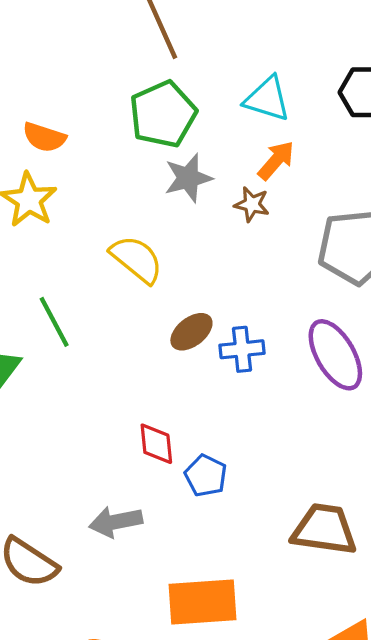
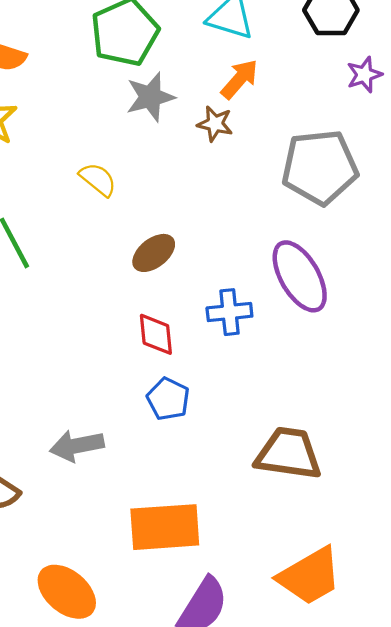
yellow semicircle: (137, 259) -> (98, 179), size x0.7
blue cross: (242, 349) -> (229, 312), moved
red diamond: (156, 444) -> (156, 334), moved

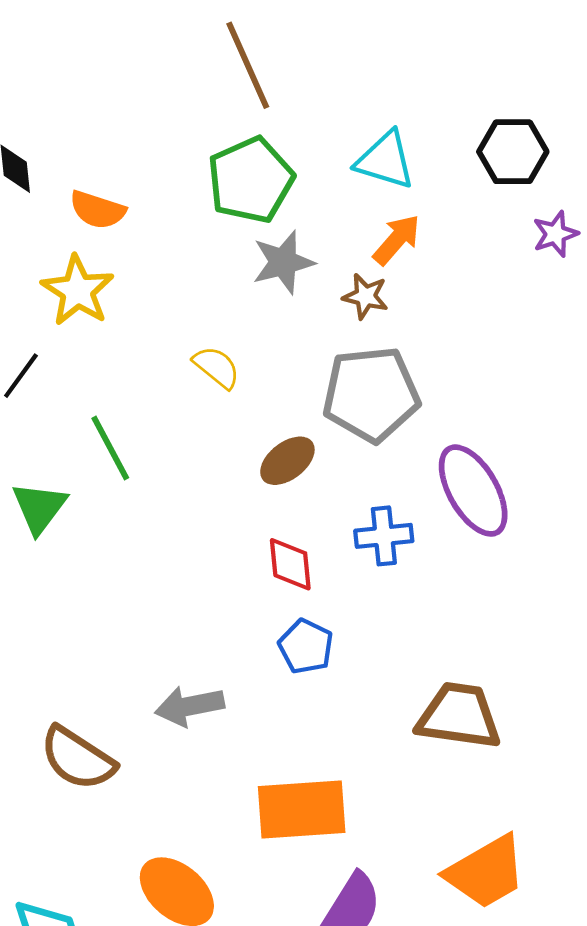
gray pentagon: (320, 167) -> (371, 394), moved

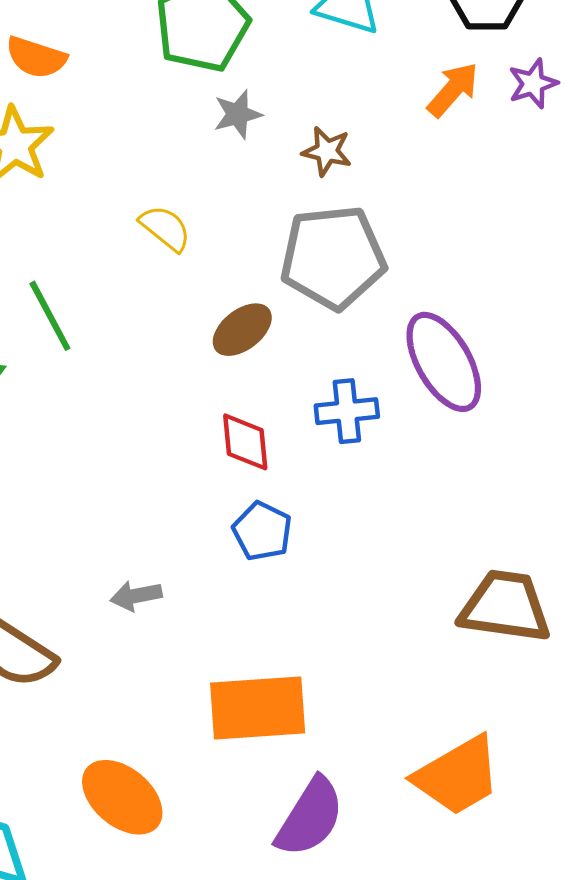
orange arrow: (397, 240) -> (453, 90), moved
gray star: (283, 262) -> (238, 114), size x0.7
gray arrow: (190, 706) -> (136, 596), size x0.7
brown trapezoid: (459, 716) -> (505, 606), moved

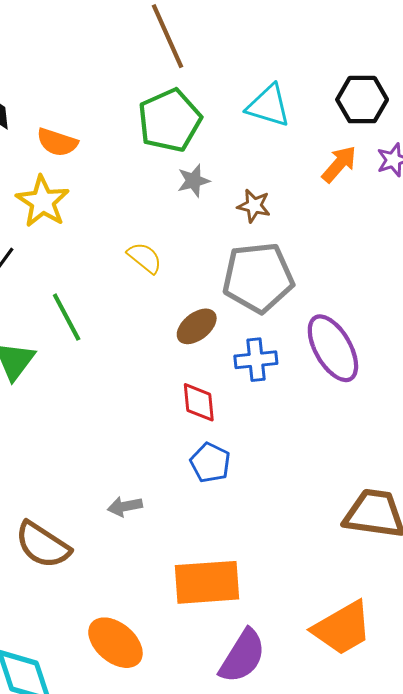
blue cross: (347, 411) -> (256, 360), moved

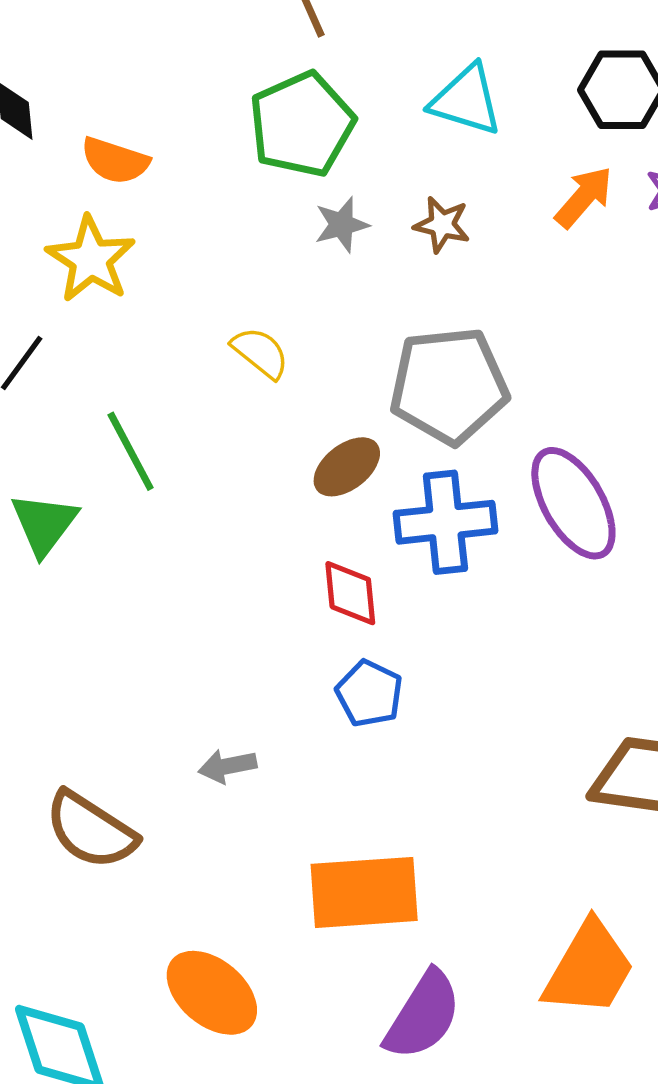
brown star: (254, 206) -> (442, 225), moved
blue cross: (256, 360) -> (445, 522), size x1.4
orange trapezoid: (342, 628) -> (589, 969), turned -30

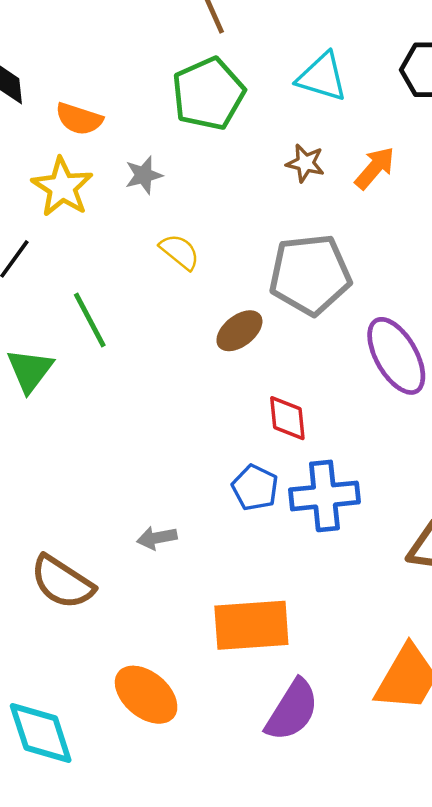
orange arrow: (584, 197) -> (375, 168), moved
gray star: (342, 225) -> (144, 175), moved
blue cross: (445, 522) -> (324, 496), moved
red diamond: (350, 593) -> (287, 418), moved

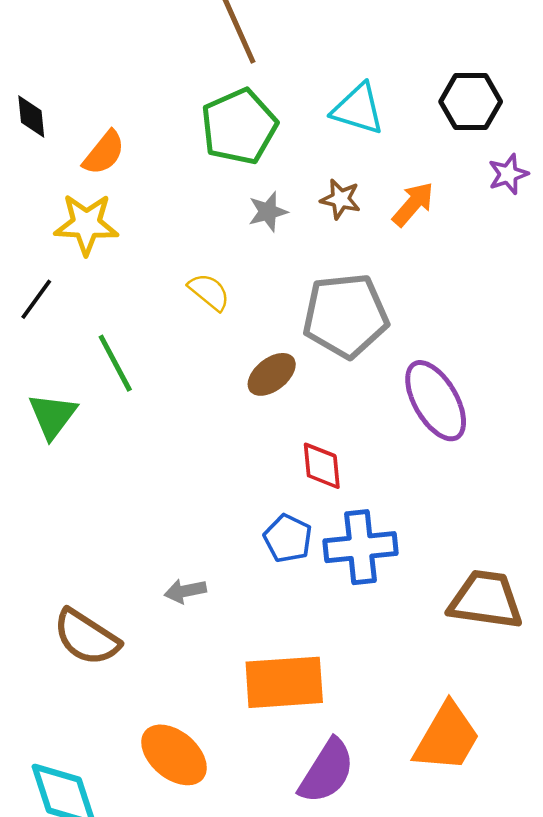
orange semicircle: (79, 119) -> (104, 153), turned -69
gray star: (144, 175) -> (268, 212), moved
yellow star: (62, 187) -> (86, 224), turned -30

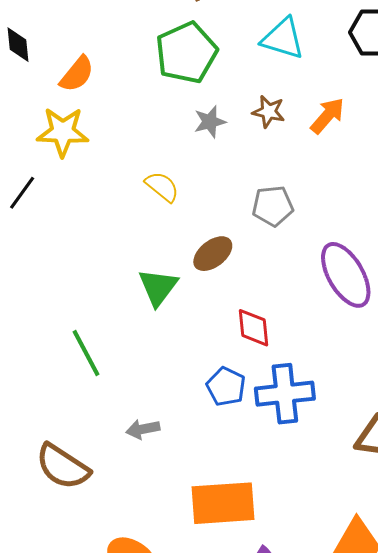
gray pentagon: (345, 316) -> (273, 206), size x0.6
green line: (115, 363) -> (86, 353), moved
green triangle: (53, 416) -> (158, 287), moved

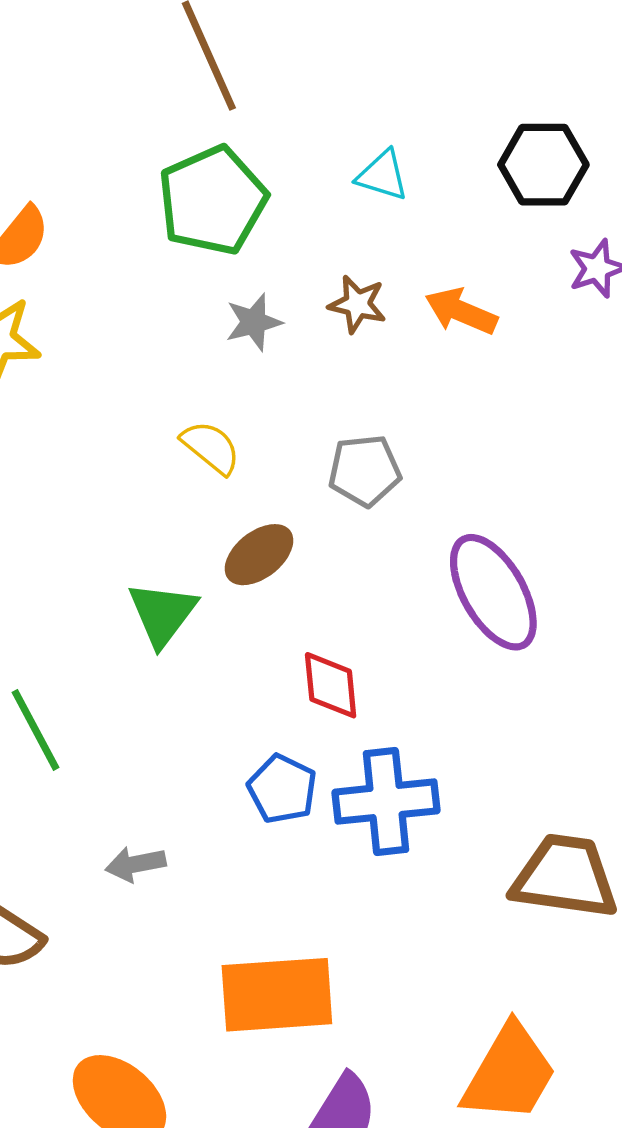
cyan triangle: (283, 39) -> (382, 175), size x0.7
orange arrow: (327, 116) -> (461, 311), turned -108
yellow semicircle: (162, 187) -> (211, 447), moved

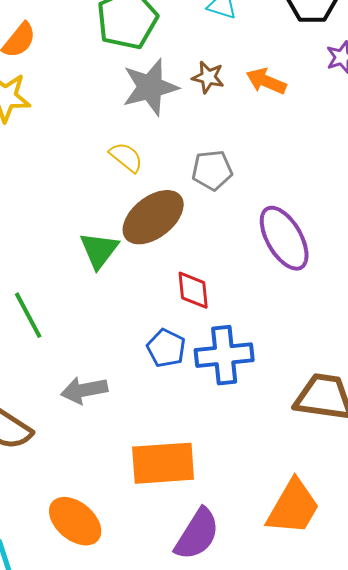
gray star: (254, 322) -> (150, 87), size x1.8
brown ellipse: (259, 555) -> (153, 217), size x1.6
gray arrow: (136, 864) -> (84, 390), size x1.4

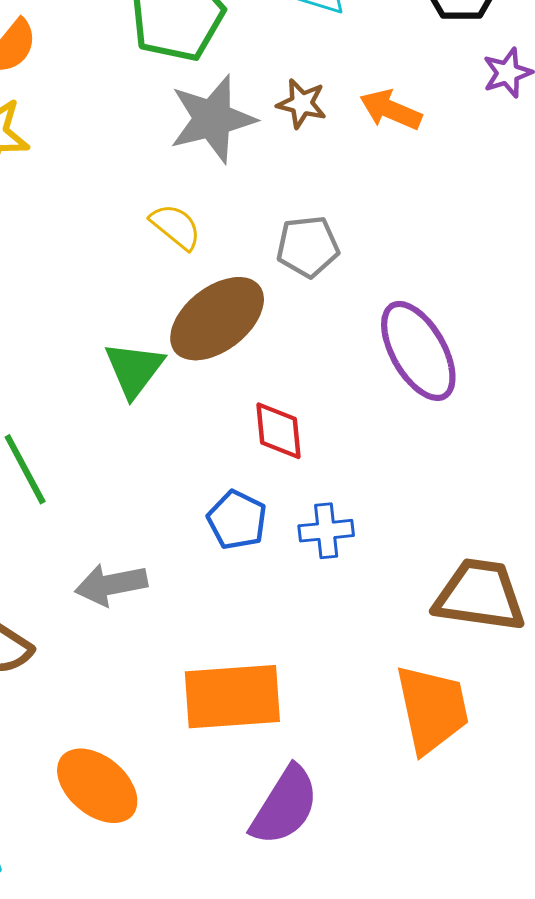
blue cross: (224, 355) -> (326, 531), size x0.6
orange trapezoid: (293, 507) -> (432, 709), moved, turned -42

